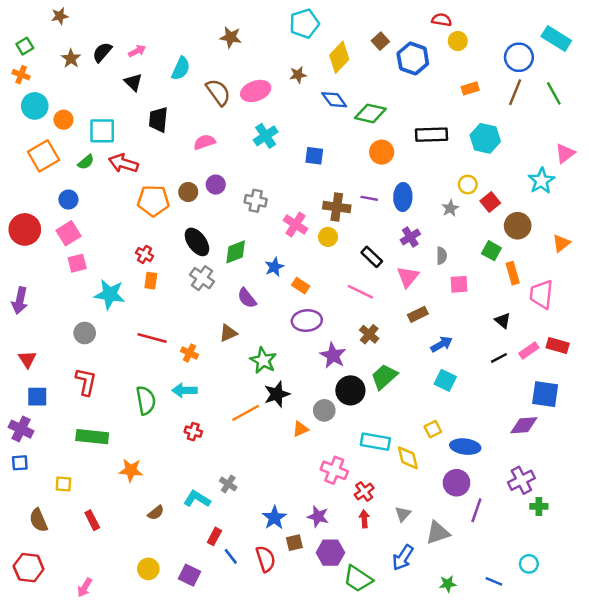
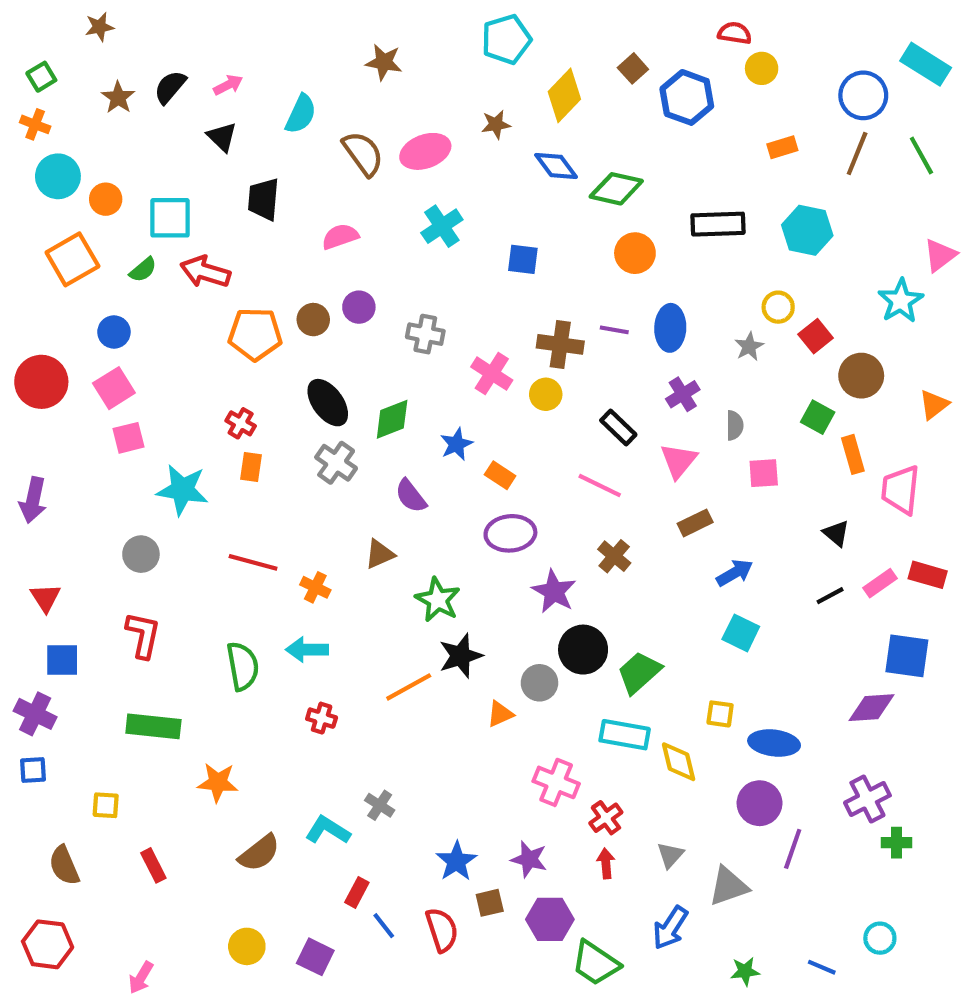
green trapezoid: (384, 377) -> (639, 672), moved
yellow square: (433, 429) -> (720, 714), turned 35
brown semicircle: (156, 513) -> (259, 853), size x1.5

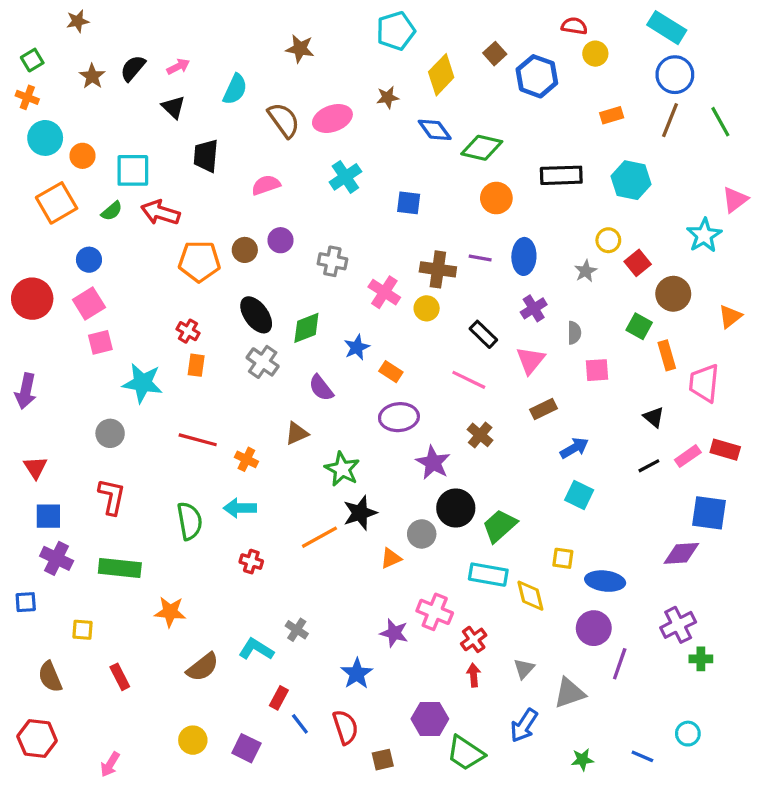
cyan rectangle: (926, 64) -> (667, 28), moved
purple cross: (35, 714) -> (57, 558), moved
purple star: (529, 859) -> (394, 633), moved
brown square: (490, 903) -> (383, 760), moved

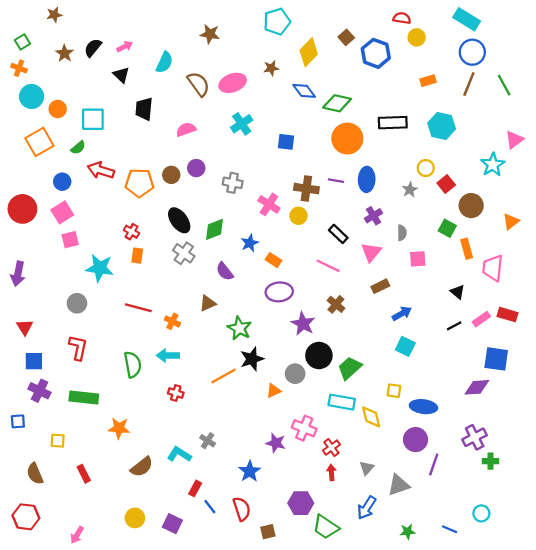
orange circle: (496, 198) -> (347, 139), size x1.4
red arrow: (160, 213) -> (101, 170), moved

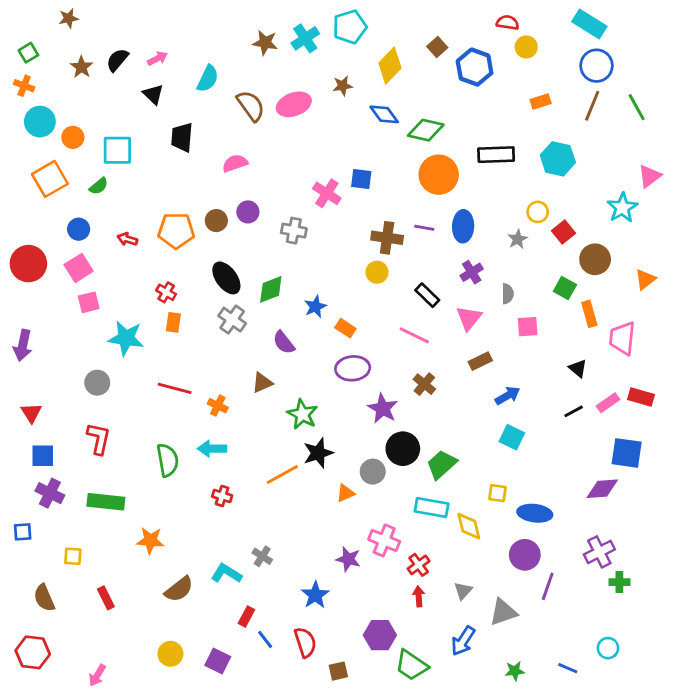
cyan cross: (242, 124) -> (305, 38), moved
red arrow: (101, 170) -> (127, 239), moved, size x0.6
pink cross: (269, 204) -> (327, 193), moved

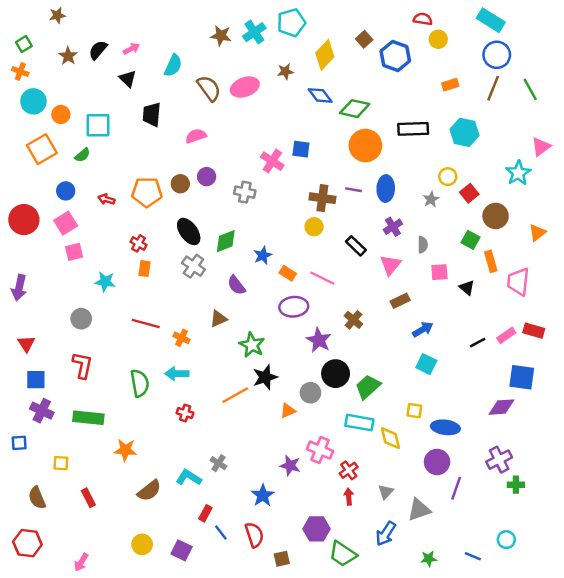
pink line: (414, 335) -> (322, 278), moved
cyan star: (126, 338) -> (105, 282), size x0.7
black triangle: (578, 368) -> (467, 288), moved

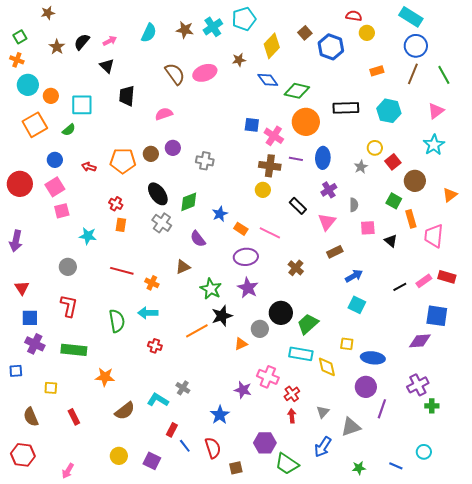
cyan semicircle: (173, 66) -> (149, 33), moved
pink triangle: (541, 147) -> (436, 111), moved
pink cross: (272, 161) -> (274, 136), moved
purple star: (319, 340) -> (248, 288), moved

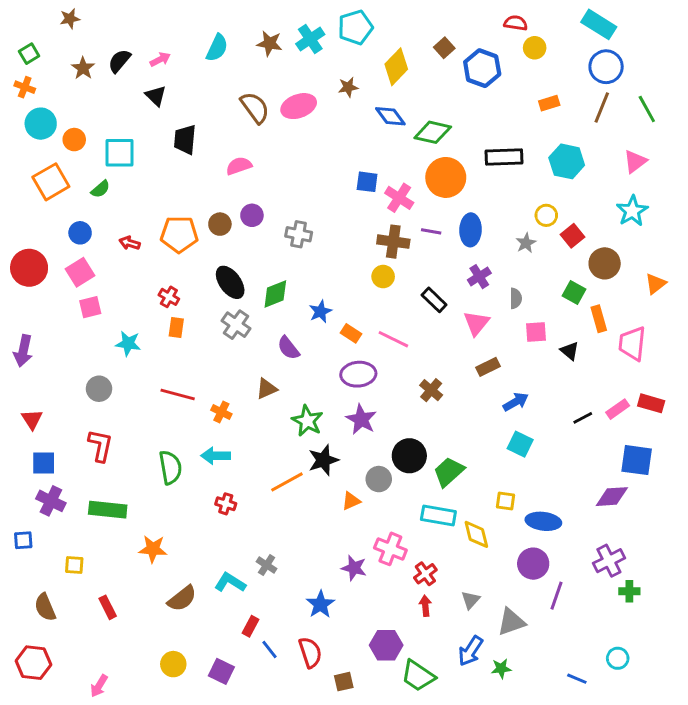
green star: (359, 468) -> (501, 668), moved

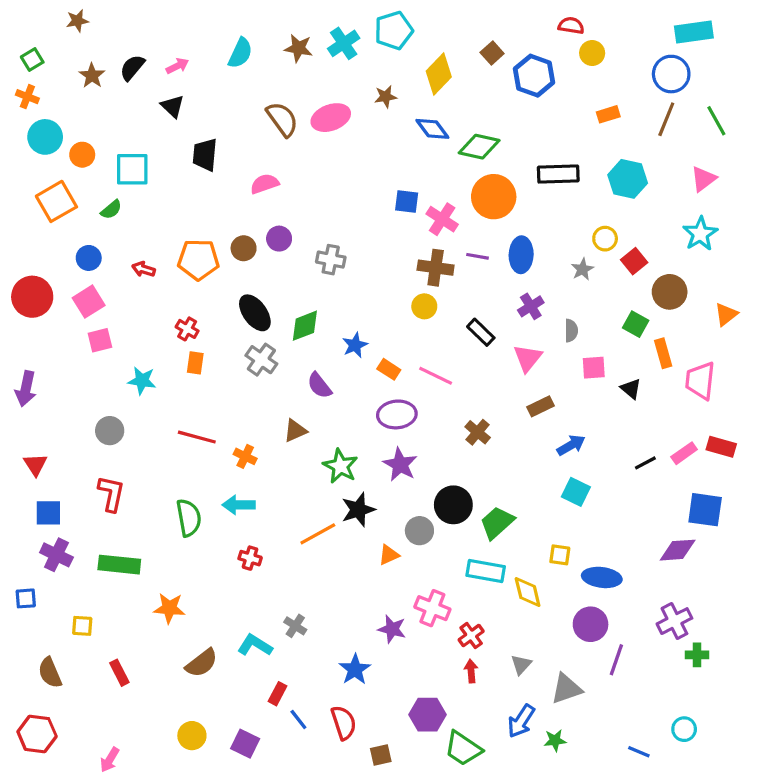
cyan rectangle: (599, 24) -> (694, 32), moved, turned -40

